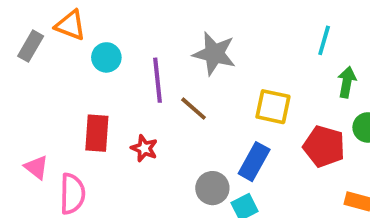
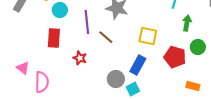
red rectangle: (97, 133) -> (54, 38), moved

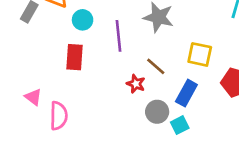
brown line: (106, 37) -> (156, 66), moved
red star: (80, 58) -> (136, 84), moved

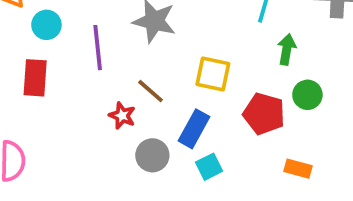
cyan square: (180, 125) -> (209, 167), moved

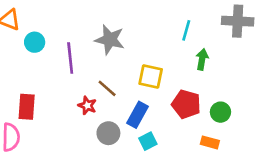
red rectangle: (35, 78) -> (27, 107), moved
green circle: (307, 95) -> (220, 112), moved

